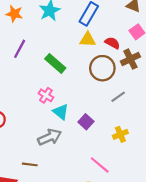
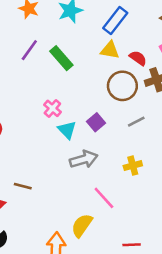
green rectangle: (55, 63) -> (61, 58), moved
purple square: (86, 122) -> (96, 122), moved
gray arrow: (50, 137) -> (84, 159), moved

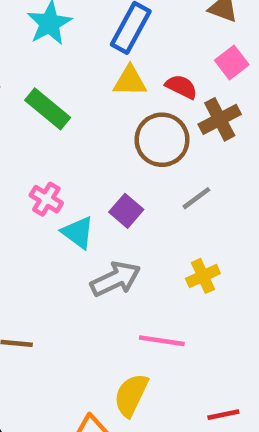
pink line: (104, 198) -> (162, 341), turned -30

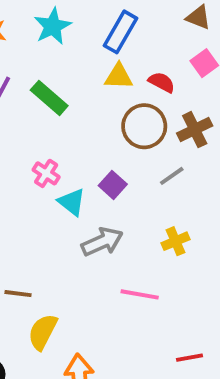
brown cross: (220, 119) -> (195, 130), moved
yellow semicircle: (131, 395) -> (43, 332), moved

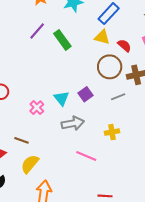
pink cross: (46, 173) -> (37, 108), moved

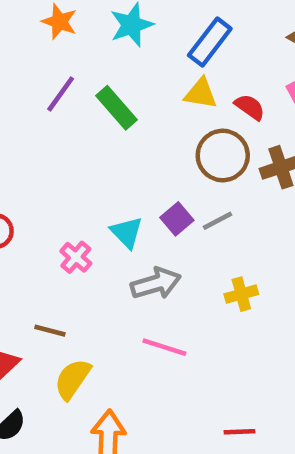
gray line: (118, 97) -> (218, 221), moved
pink line: (86, 156) -> (164, 347), moved

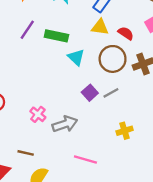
green rectangle: (116, 108) -> (56, 36), turned -35
cyan triangle: (127, 232) -> (76, 57), moved
gray arrow: (156, 283) -> (65, 124), moved

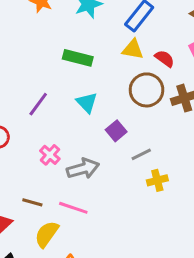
purple line: (27, 30) -> (38, 104), moved
cyan triangle: (76, 57) -> (87, 103), moved
gray line: (111, 93) -> (141, 154), moved
pink line: (85, 160) -> (73, 208), moved

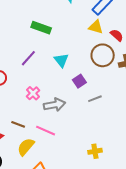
green rectangle: (78, 58) -> (41, 28), moved
yellow cross: (157, 180) -> (95, 151), moved

